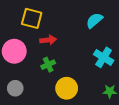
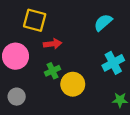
cyan cross: (104, 57) -> (113, 63), turned 30
yellow circle: (67, 88) -> (73, 84), moved

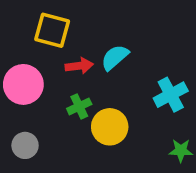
cyan semicircle: (103, 22) -> (115, 57), moved

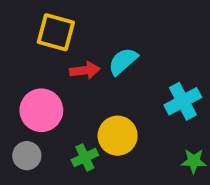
pink circle: (23, 84) -> (41, 110), moved
green cross: (79, 106) -> (85, 157), moved

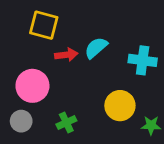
cyan cross: (183, 101) -> (143, 60), moved, turned 36
yellow circle: (118, 136) -> (120, 106), moved

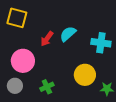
yellow square: (44, 25) -> (17, 18), moved
red arrow: (66, 55) -> (47, 39), turned 133

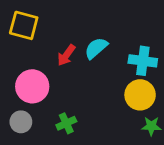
yellow circle: (85, 75) -> (140, 95), moved

